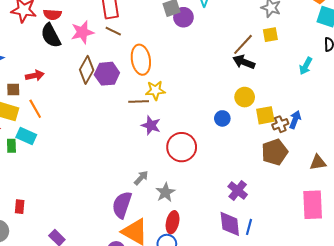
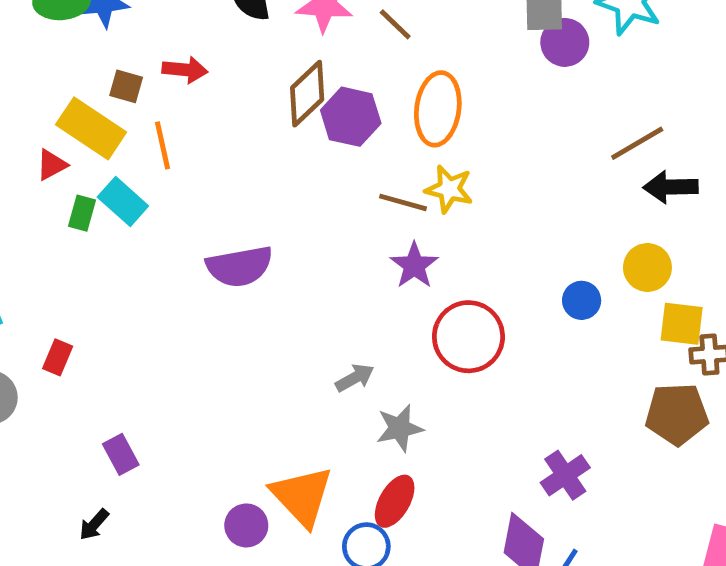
brown line: (243, 44) -> (637, 143), moved
black arrow: (244, 62) -> (671, 187), turned -40
purple semicircle: (122, 205) -> (240, 266), moved, turned -136

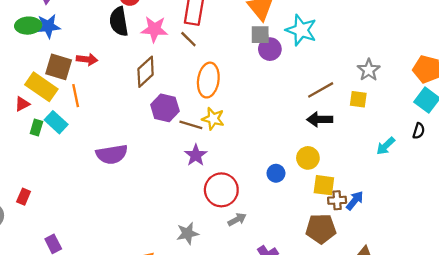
brown square: (126, 86) -> (59, 67), size x1.6
purple hexagon: (351, 117) -> (165, 108), moved
brown line: (637, 143) -> (321, 90), moved
gray arrow: (355, 378) -> (237, 219), moved

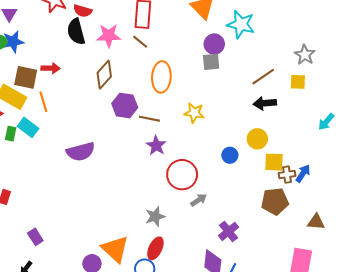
gray square: (260, 35) -> (211, 62), moved
yellow star: (213, 119) -> (194, 113), moved

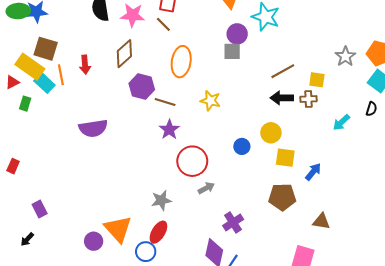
gray star: (305, 55) -> (345, 56), moved
red arrow: (51, 68) -> (85, 65), moved, turned 78
cyan rectangle: (28, 127) -> (44, 83), moved
brown cross: (287, 175) -> (309, 99), moved

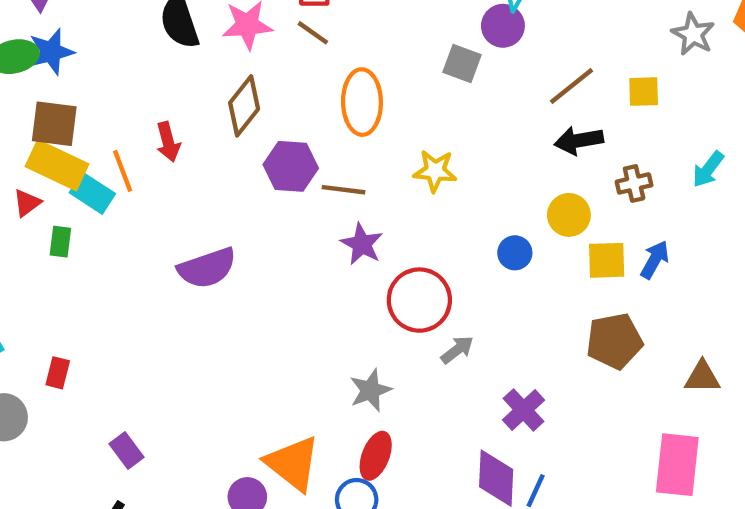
purple circle: (237, 34) -> (503, 26), moved
brown square: (46, 49) -> (54, 124), moved
gray square: (232, 51) -> (462, 63), turned 30
brown cross: (309, 99) -> (634, 183), moved
blue arrow: (313, 172) -> (655, 260), moved

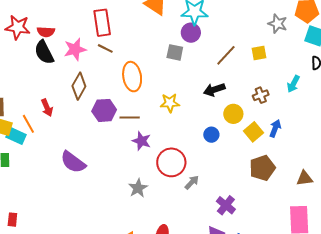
black arrow: (579, 141) -> (214, 90), moved
yellow square: (607, 260) -> (254, 132), turned -30
purple semicircle: (207, 268) -> (73, 162), turned 64
gray star: (370, 390) -> (138, 188), moved

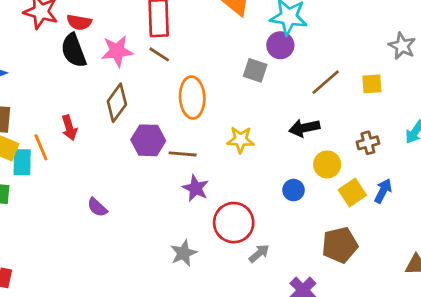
cyan rectangle: (16, 136) -> (22, 162), turned 60
purple semicircle: (73, 162) -> (97, 207), size x0.6
brown pentagon: (262, 168) -> (340, 245), moved

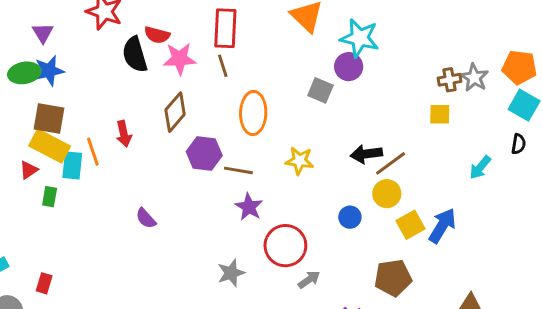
red semicircle: (79, 22) -> (157, 35), moved
brown line: (159, 54) -> (223, 66), turned 35
brown line: (326, 82) -> (391, 163), moved
brown cross: (368, 143) -> (450, 80), moved
blue arrow: (383, 191) -> (442, 226), size x1.4

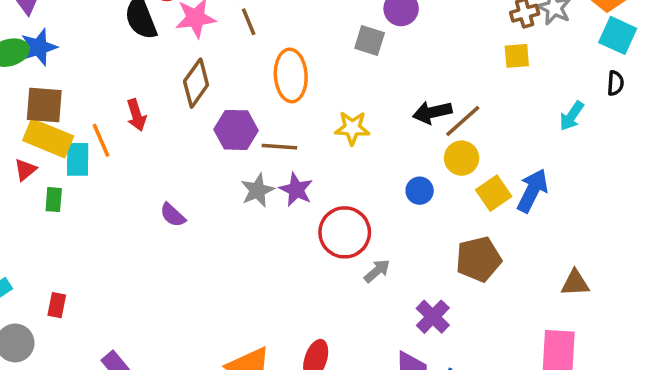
gray star: (231, 273) -> (257, 190), moved

